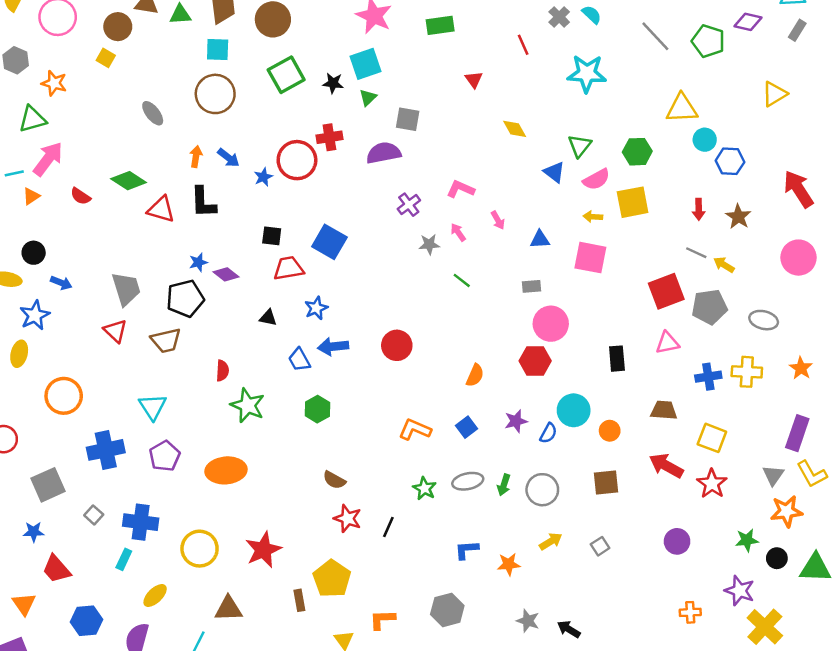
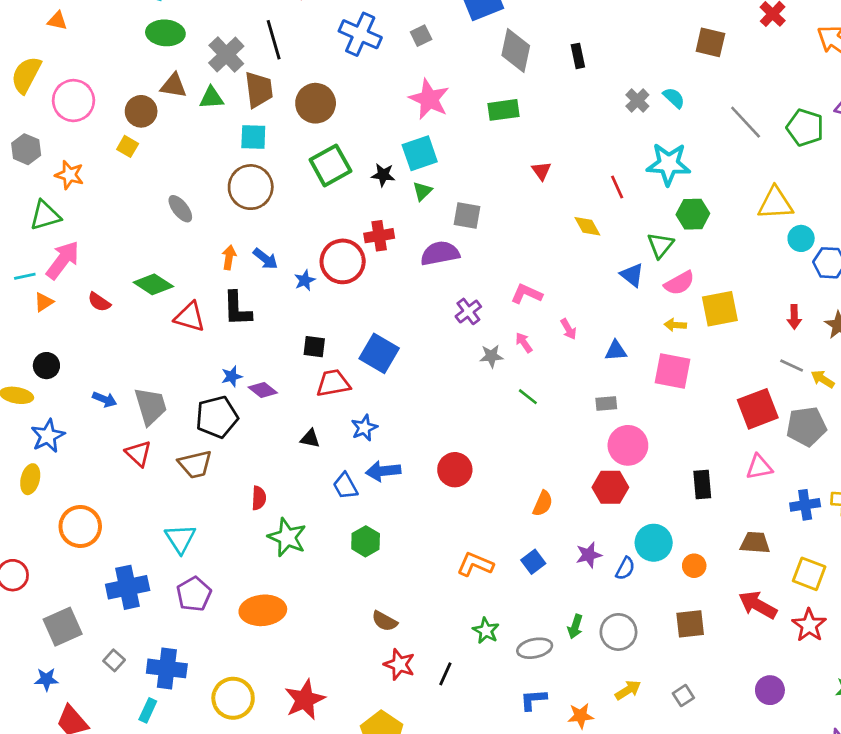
red line: (523, 45) -> (617, 187), moved
green hexagon: (637, 152) -> (693, 214), moved
blue arrow: (61, 283) -> (105, 399), moved
gray ellipse: (468, 481) -> (535, 648), moved

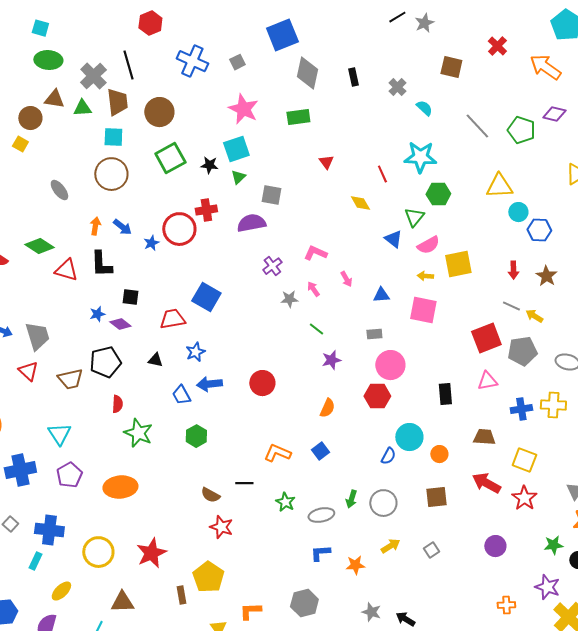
gray cross: (637, 101) -> (397, 87), moved
black square: (314, 347) -> (130, 297), moved
black pentagon: (217, 417) -> (105, 362), moved
purple star: (589, 555) -> (331, 360), moved
black line: (445, 674) -> (244, 483), moved, turned 66

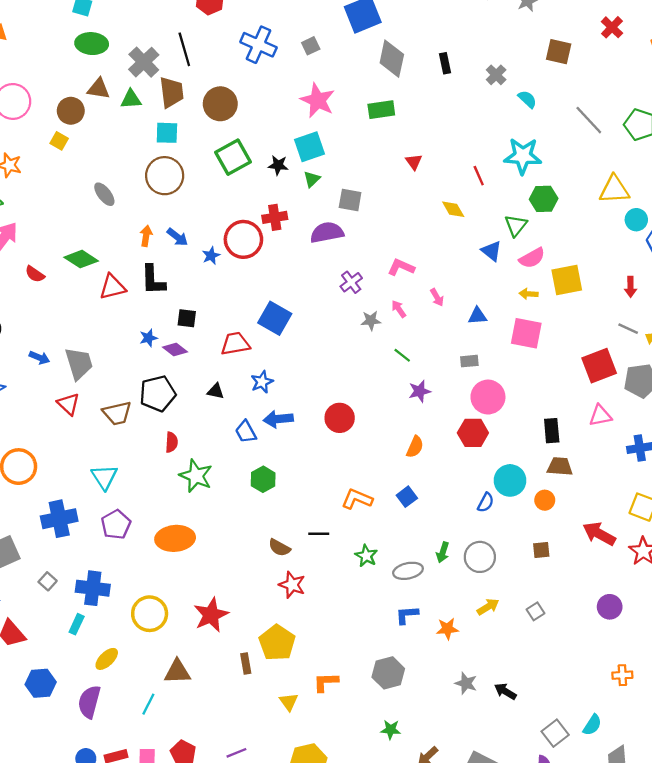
red triangle: (66, 270) -> (112, 287), turned -30
brown trapezoid: (484, 437) -> (560, 467), moved
brown square: (436, 497) -> (541, 550), size x0.7

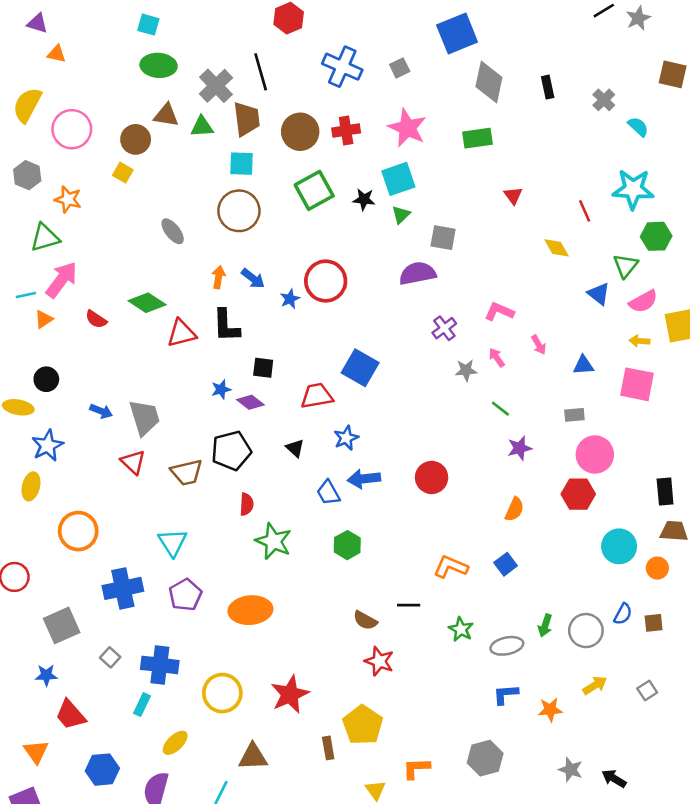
red cross: (275, 217) -> (346, 130), moved
black triangle: (216, 391) -> (295, 448), turned 30
blue semicircle: (486, 502) -> (623, 614), moved

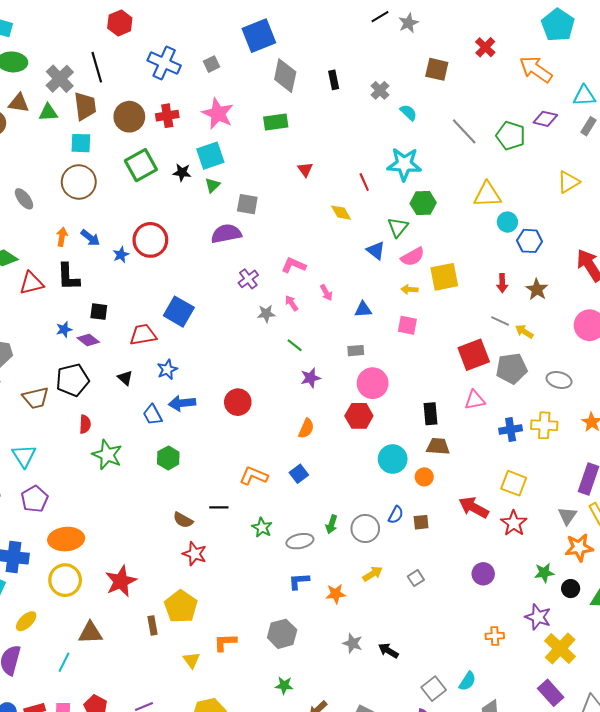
pink square: (637, 384) -> (407, 325), size x0.7
orange ellipse: (250, 610) -> (66, 539), moved

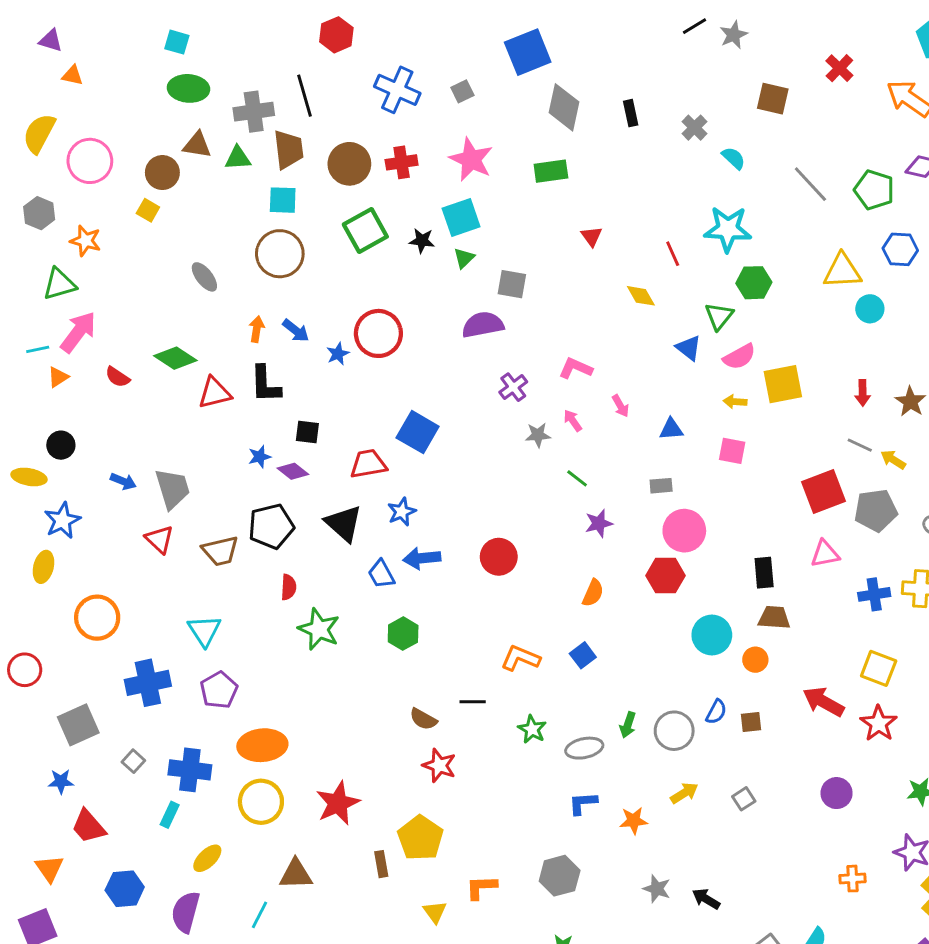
gray cross: (60, 79) -> (254, 112), turned 36
blue hexagon: (530, 241) -> (900, 249), moved
black triangle: (125, 378) -> (344, 523), size x1.8

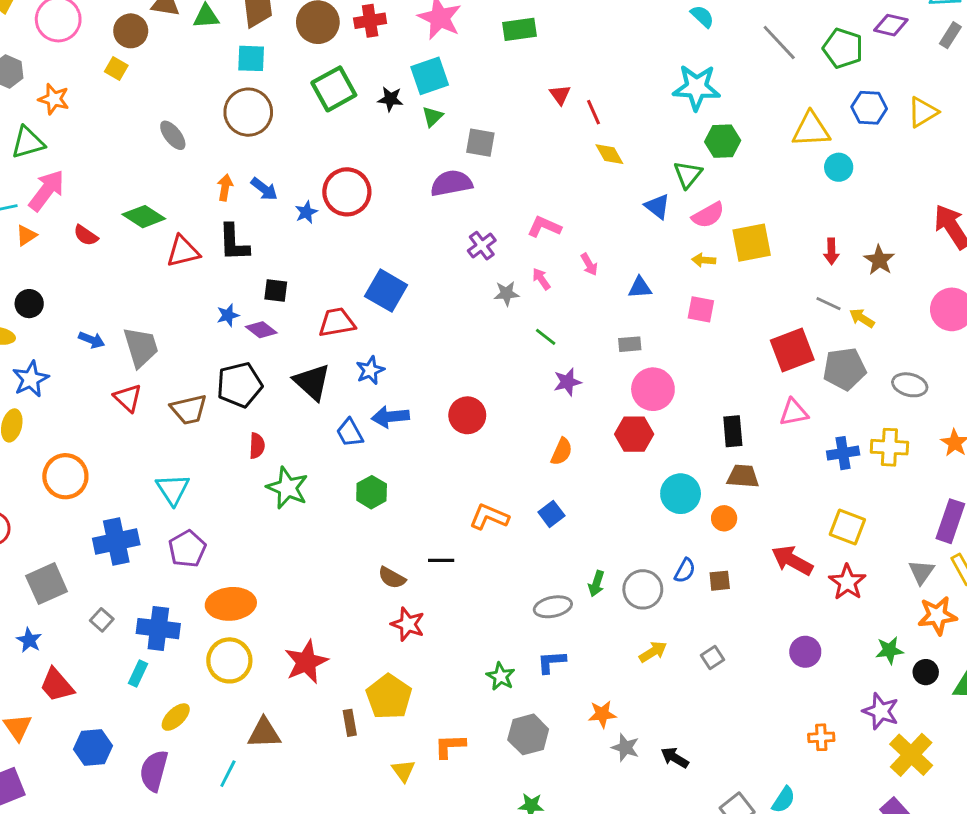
red line: (673, 254) -> (593, 112), moved
green star: (532, 729) -> (501, 676), moved
blue star: (61, 781) -> (29, 640), turned 30
orange star: (634, 821) -> (602, 714), moved

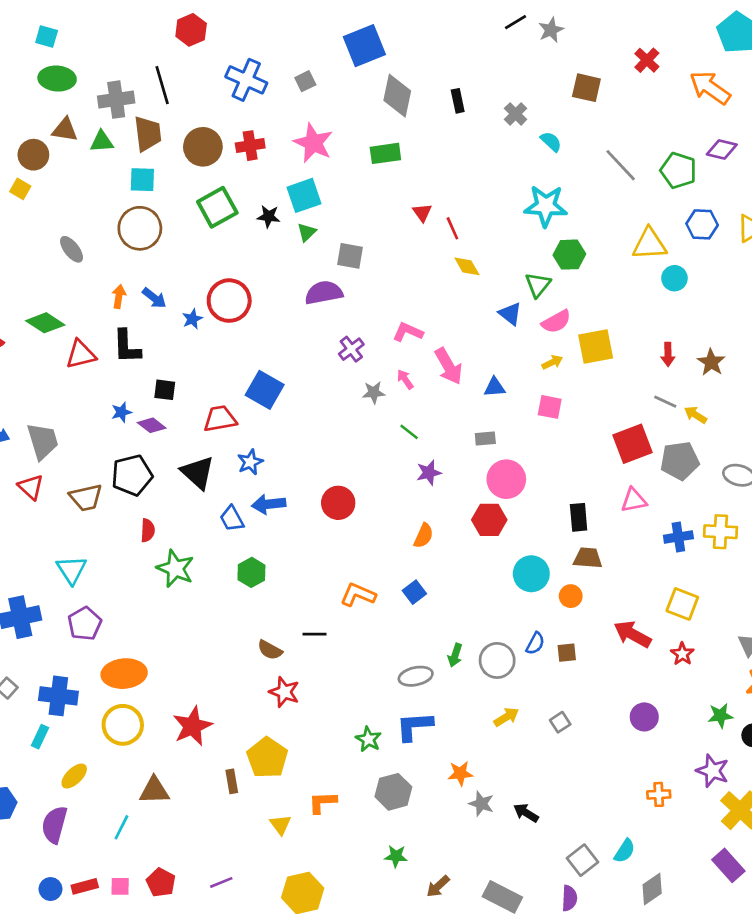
yellow arrow: (704, 260) -> (552, 362), turned 150
pink arrow: (589, 264) -> (449, 366), size x1.8
red star: (847, 582) -> (682, 654), size x0.7
blue L-shape: (551, 662) -> (414, 726), size x1.4

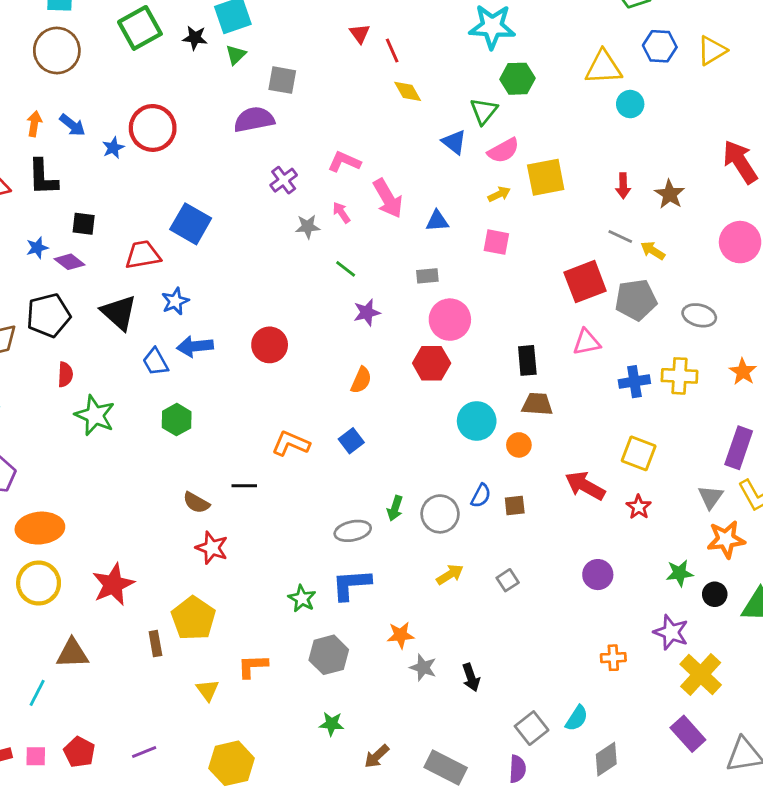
black arrow: (526, 813) -> (471, 677), turned -140

